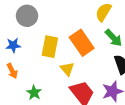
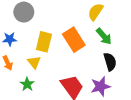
yellow triangle: (67, 69) -> (34, 62), moved

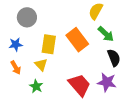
purple star: (101, 86) -> (107, 82), turned 30

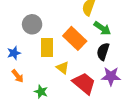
gray circle: (27, 17) -> (32, 24), moved
black semicircle: (114, 58) -> (103, 52), moved, turned -132
yellow triangle: (41, 65) -> (63, 68), moved

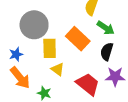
gray circle: (32, 24) -> (34, 25), size x1.4
yellow triangle: (63, 68) -> (58, 69), moved
orange arrow: (18, 76) -> (20, 78), size x1.6

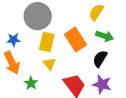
green arrow: (106, 28) -> (105, 36), turned -30

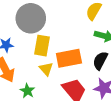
orange rectangle: (76, 40) -> (69, 58), moved, turned -65

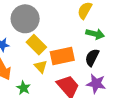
yellow rectangle: (42, 46) -> (36, 45), turned -54

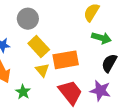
gray circle: (25, 19) -> (28, 19), size x0.7
black semicircle: (92, 57) -> (109, 63), moved

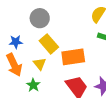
yellow triangle: (42, 70) -> (40, 64), moved

